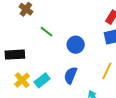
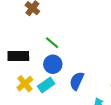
green line: (46, 32) -> (52, 43), moved
blue circle: (76, 45) -> (53, 64), moved

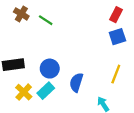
green line: (52, 43) -> (46, 20), moved

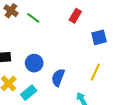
red rectangle: (116, 15) -> (75, 16), moved
cyan rectangle: (46, 91) -> (29, 93), moved

